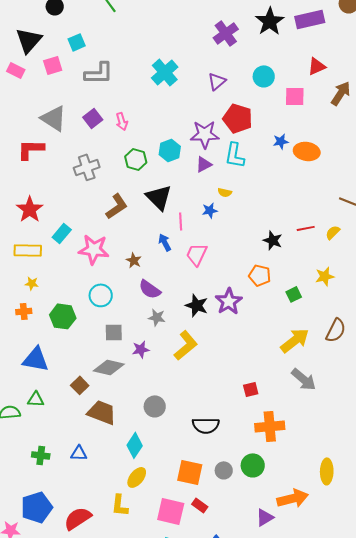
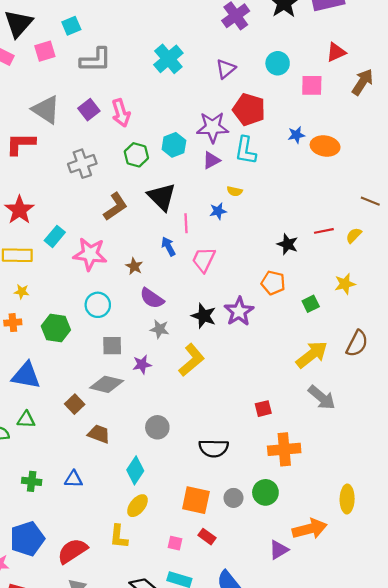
pink arrow: (122, 121) -> (121, 113), size x1.4
brown trapezoid: (102, 412) -> (99, 434), size x0.7
pink square: (171, 511) -> (175, 543), size x0.5

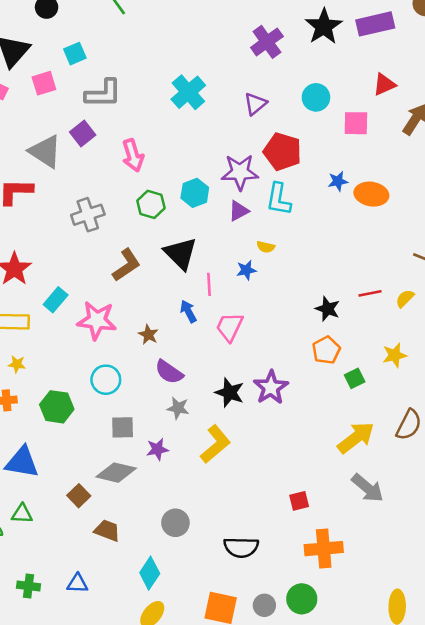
purple square: (89, 110) -> (83, 133), moved
orange pentagon: (273, 283) -> (326, 350), moved, turned 30

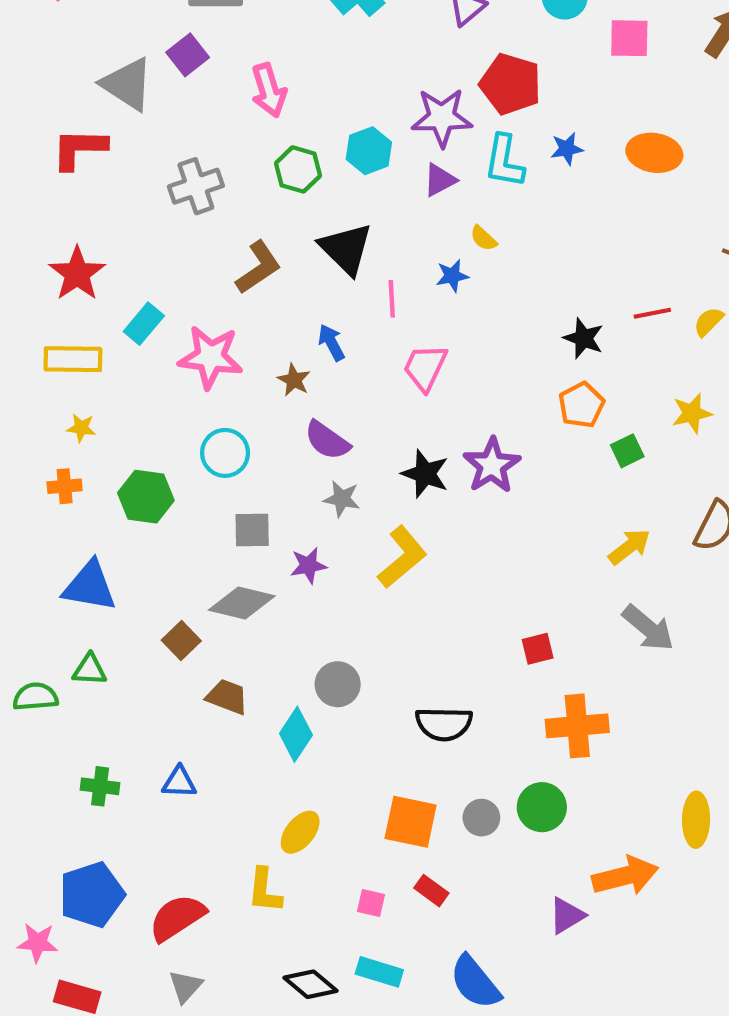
blue star: (338, 181) -> (567, 149), moved
yellow semicircle: (266, 247) -> (483, 238), turned 30
blue arrow: (188, 311) -> (331, 342), moved
yellow arrow: (356, 438) -> (629, 547), size x0.7
cyan diamond: (150, 573) -> (296, 734), moved

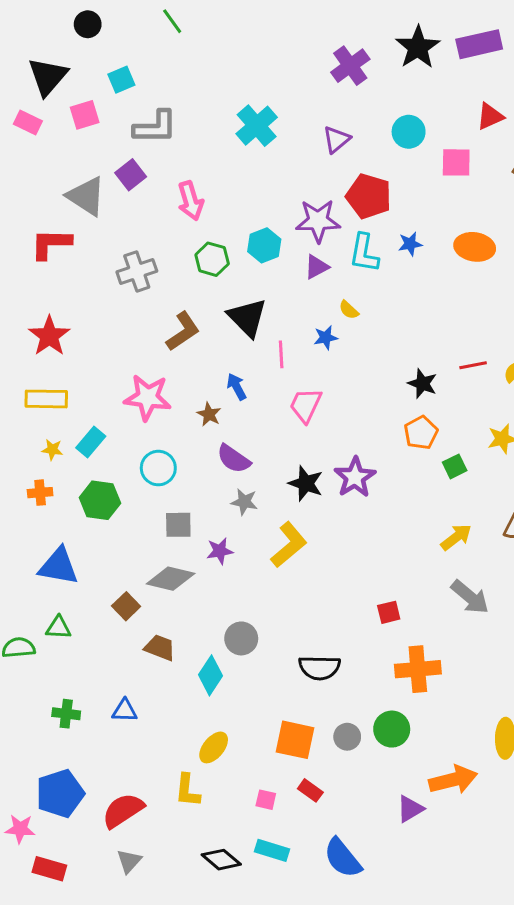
cyan rectangle: (144, 324) -> (91, 442), moved

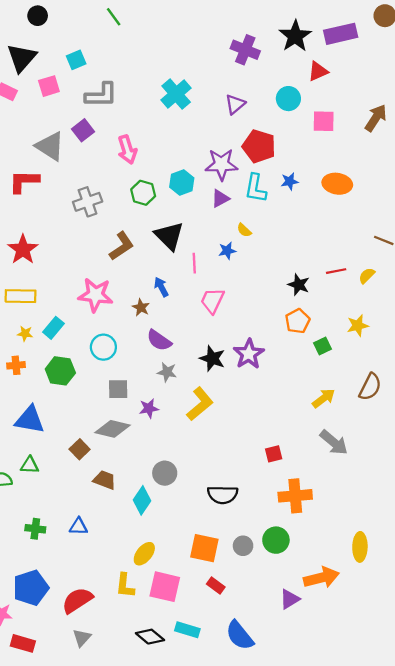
black circle: (88, 24) -> (38, 16), moved
purple cross: (350, 66) -> (245, 50), turned -32
red triangle: (490, 116) -> (318, 71), moved
pink square: (266, 800) -> (165, 587), moved, size x2.0

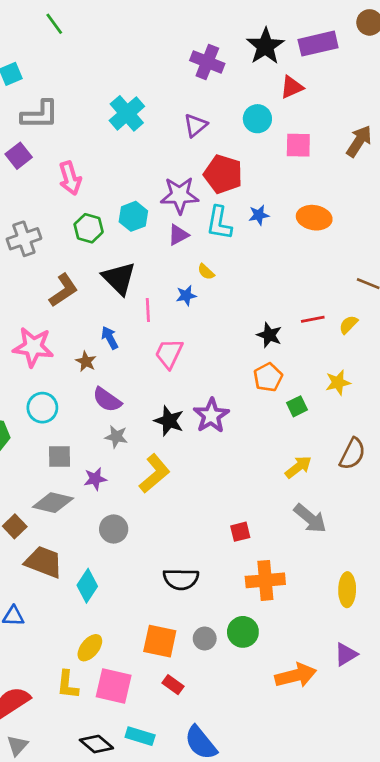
gray circle: (165, 473) -> (114, 529), moved
brown trapezoid: (105, 480) -> (44, 562), size x1.4
yellow ellipse: (360, 547) -> (347, 590), moved
purple triangle: (290, 599) -> (346, 654), moved

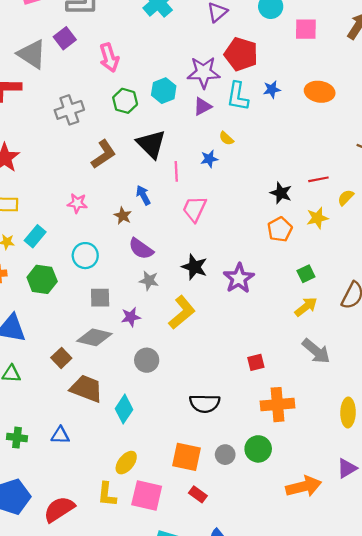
yellow semicircle: (348, 325) -> (346, 198), moved
pink star: (33, 347) -> (77, 203), size x0.6
yellow star: (338, 383) -> (317, 218), moved
green square: (297, 406) -> (306, 274), moved
purple star: (211, 416) -> (239, 278), moved

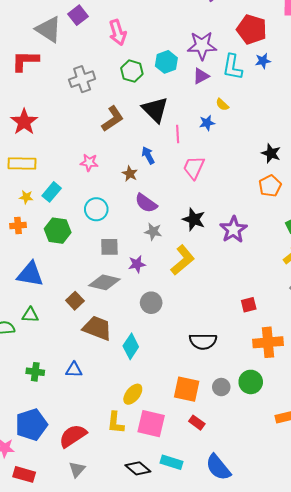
red pentagon: (241, 54) -> (252, 29), moved

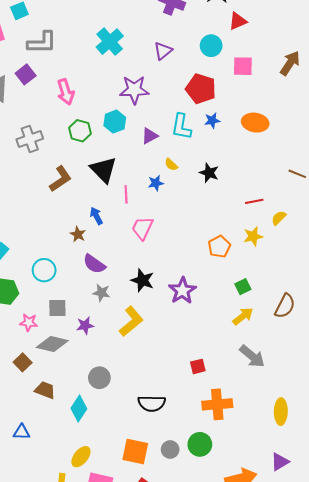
purple star: (202, 46) -> (134, 90), moved
black star: (271, 153) -> (209, 173), moved
pink star: (89, 162) -> (29, 322), moved
gray circle: (151, 303) -> (99, 378), moved
brown trapezoid: (97, 328) -> (45, 390), size x0.7

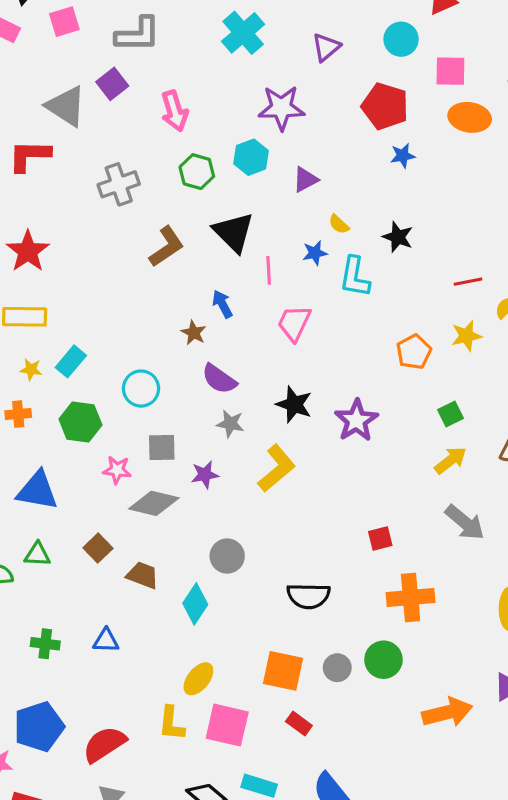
orange ellipse: (255, 123) -> (470, 117), moved
cyan L-shape: (181, 127) -> (355, 277), moved
brown square: (23, 362) -> (98, 548), moved

